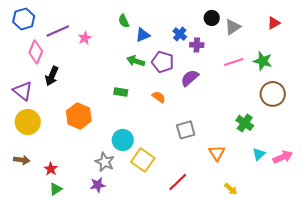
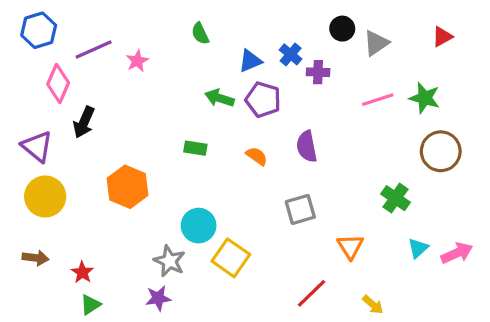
blue triangle: (143, 35) -> (250, 61), moved
purple semicircle: (190, 78) -> (307, 146), moved, turned -60
red line: (178, 182) -> (312, 293), moved

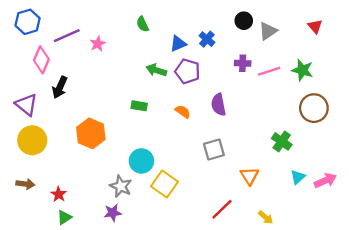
red triangle: (442, 37) -> (315, 26), turned -42
purple cross: (318, 72) -> (243, 63), moved

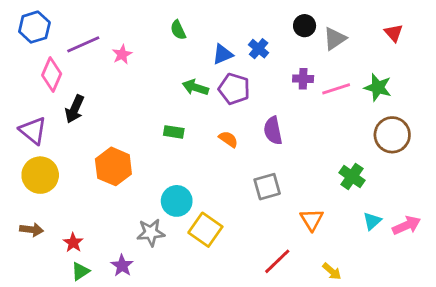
gray star: (121, 186) -> (151, 233), turned -30
purple star: (113, 213) -> (122, 266), moved, turned -30

